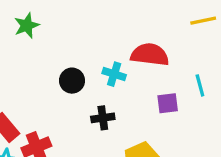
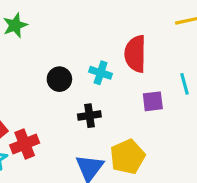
red semicircle: (150, 55) -> (135, 54), turned -96

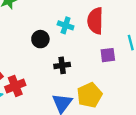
cyan cross: (101, 73) -> (66, 25), moved

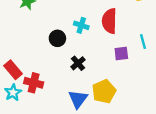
black cross: (62, 65) -> (78, 63), turned -32
red cross: (15, 86) -> (34, 83), turned 36

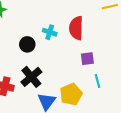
cyan line: (143, 42) -> (98, 81), moved
black cross: (78, 63) -> (31, 77), moved, size x1.5

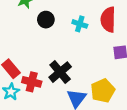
black circle: (27, 44) -> (46, 20), moved

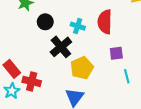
black cross: (60, 72) -> (61, 47), moved
yellow pentagon: (103, 91) -> (82, 68), moved

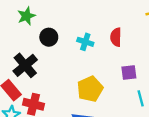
red semicircle: (105, 22) -> (116, 37), size x0.7
black cross: (61, 47) -> (25, 65), moved

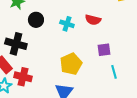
red semicircle: (116, 37) -> (93, 20), turned -77
black cross: (25, 65) -> (16, 44), turned -35

